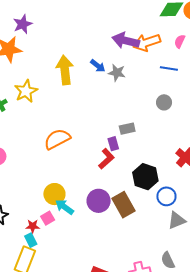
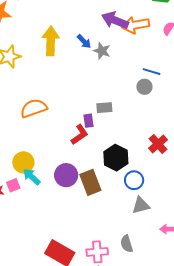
blue line: (169, 68) -> (152, 72), moved

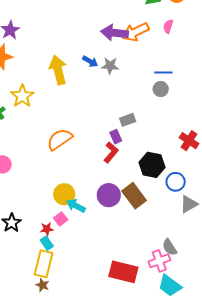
gray semicircle: (127, 244) -> (169, 247), moved

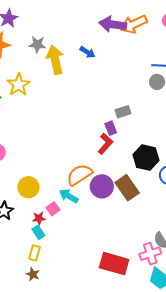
gray star: (110, 66) -> (37, 44), moved
orange semicircle: (60, 139) -> (79, 175), moved
yellow circle: (64, 194) -> (28, 187), moved
yellow rectangle: (44, 264) -> (34, 253), size x0.6

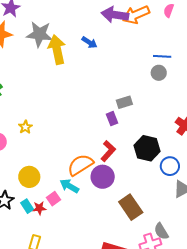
gray star: (37, 44) -> (39, 34), size x1.5
yellow star: (19, 85) -> (25, 127), moved, size x0.6
red L-shape: (105, 144) -> (108, 151), moved
brown rectangle: (127, 188) -> (131, 207), moved
cyan rectangle: (38, 232) -> (27, 206), moved

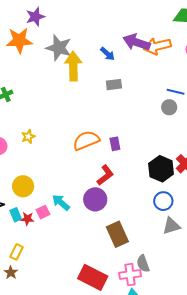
blue arrow: (89, 42) -> (107, 54), moved
gray rectangle: (124, 102) -> (114, 85), moved
black hexagon: (147, 148) -> (161, 169), moved
orange semicircle: (80, 165) -> (86, 140), moved

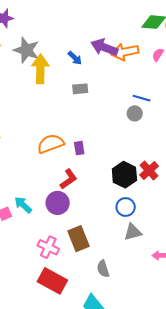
pink cross: (130, 275) -> (48, 247), moved, turned 30

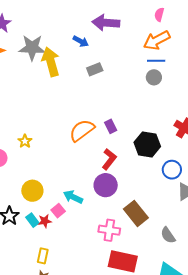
orange arrow: (125, 52) -> (157, 40), moved
black hexagon: (124, 175) -> (147, 144), moved

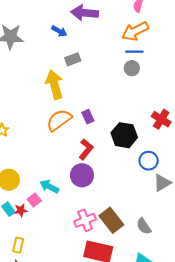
yellow arrow: (51, 62) -> (54, 84), moved
brown rectangle: (136, 213) -> (111, 220), moved
pink cross: (109, 230) -> (85, 220), turned -30

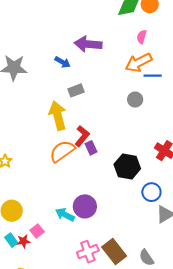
blue line: (134, 52) -> (153, 76), moved
red L-shape: (86, 149) -> (82, 136), moved
cyan arrow: (49, 187) -> (65, 215), moved

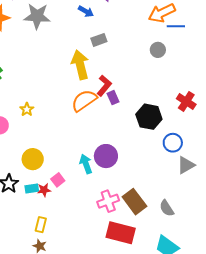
cyan arrow: (65, 215) -> (86, 164), turned 42
cyan rectangle: (11, 240) -> (32, 189), turned -64

